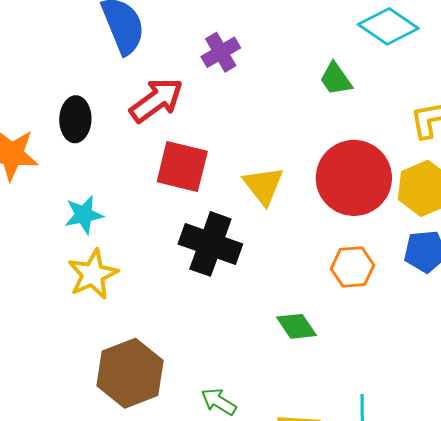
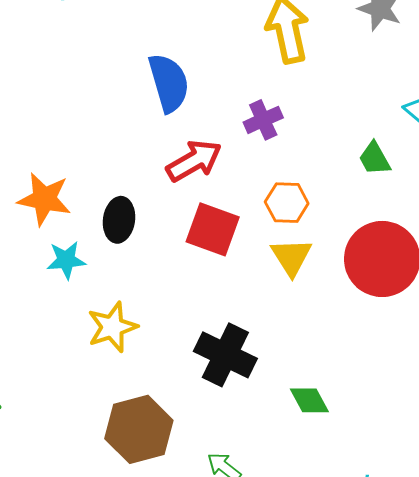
black ellipse: (75, 119) -> (119, 220), moved
cyan star: (84, 215) -> (66, 260), moved
black cross: (210, 244) -> (225, 355), moved
orange hexagon: (352, 267) -> (287, 203), moved

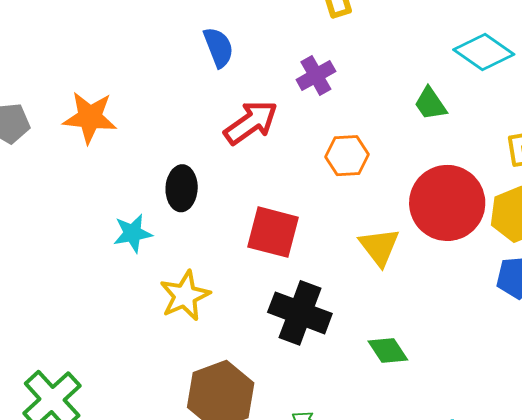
blue semicircle: (169, 83) -> (219, 47), size x0.7
orange star: (44, 199) -> (90, 117), moved
red square: (213, 229) -> (273, 232), moved
yellow triangle: (291, 257) -> (379, 247), moved

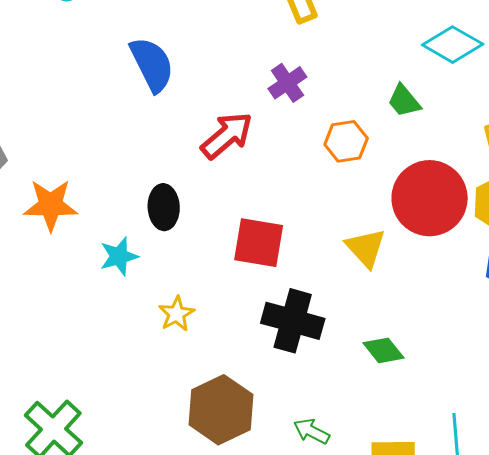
blue semicircle: (219, 47) -> (152, 64), moved, size x1.4
orange star: (90, 117) -> (51, 205), moved
orange hexagon: (347, 156) -> (346, 141), moved
yellow star: (185, 296) -> (176, 314), size x0.7

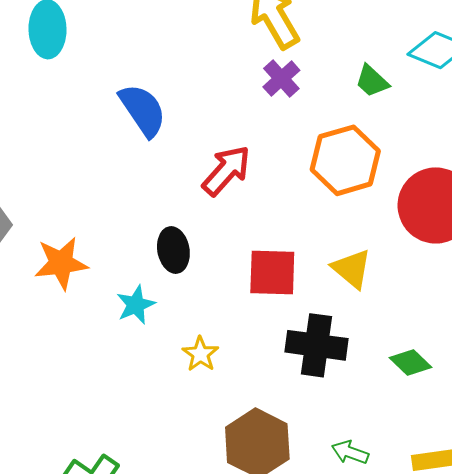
purple cross: (287, 83) -> (281, 79), moved
green trapezoid: (404, 101) -> (372, 81), moved
orange hexagon: (346, 141) -> (345, 160), size x1.6
yellow triangle: (366, 248) -> (352, 269), moved

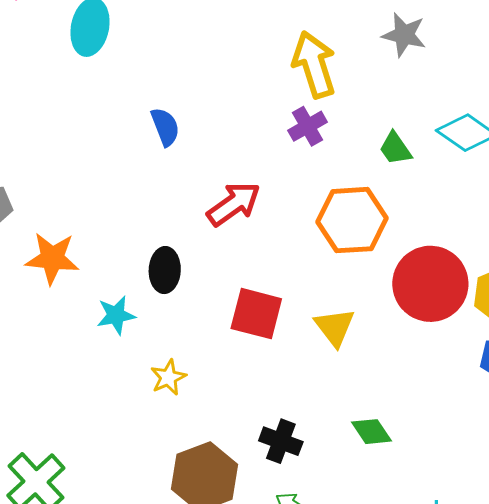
blue semicircle: (143, 110) -> (165, 127), size x0.7
black cross: (317, 345) -> (281, 441), moved, size x0.7

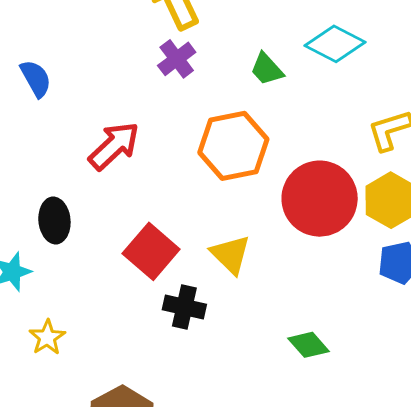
red square: (256, 314) -> (151, 251), turned 34
yellow star: (168, 377) -> (47, 337), moved
green diamond: (372, 432) -> (308, 345), moved
black cross: (281, 441) -> (184, 307), moved

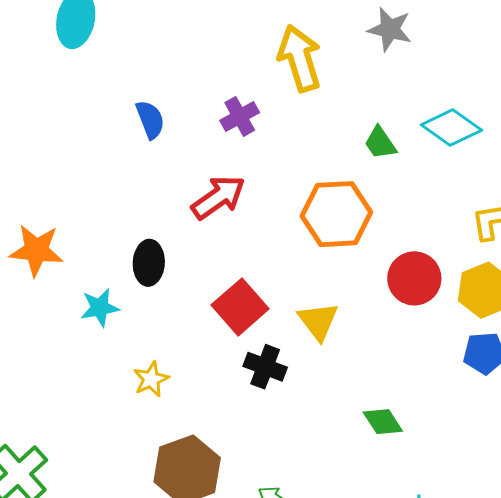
purple cross: (177, 59) -> (240, 116), moved
red circle: (320, 199) -> (414, 278), size x0.7
yellow star: (47, 337) -> (151, 379), moved

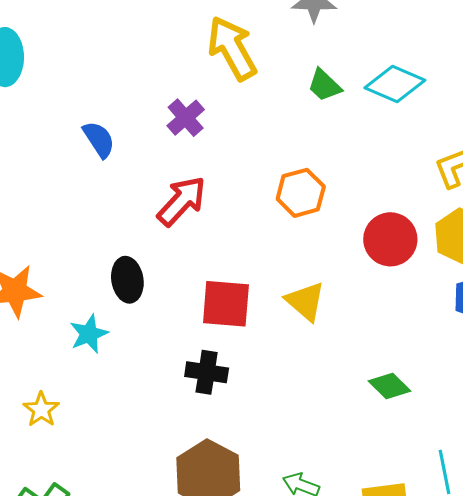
green trapezoid: (380, 143) -> (324, 85), moved
orange hexagon: (336, 214) -> (301, 193), size x0.7
red square: (240, 307) -> (226, 304), turned -32
black cross: (265, 367) -> (207, 372), moved
yellow star: (151, 379) -> (41, 410), moved

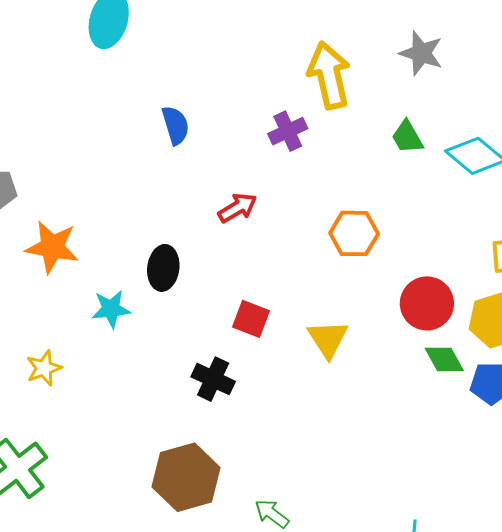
purple cross: (186, 118) -> (288, 131), moved
red arrow: (182, 201) -> (238, 208), size x0.7
red square: (226, 304) -> (251, 319), size x0.7
green diamond: (389, 386) -> (444, 359), moved

